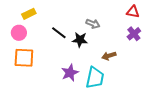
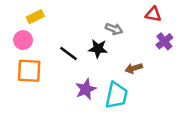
red triangle: (133, 12) -> (153, 14), moved
black line: (59, 33) -> (69, 54), moved

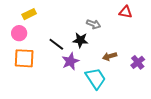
purple cross: (164, 41) -> (138, 62), moved
purple star: (86, 89) -> (70, 61), moved
cyan trapezoid: (116, 95) -> (95, 78), turned -45

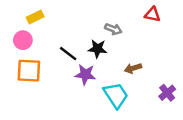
purple star: (70, 61) -> (85, 74), turned 30
purple cross: (138, 62) -> (167, 93), moved

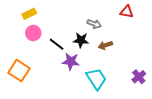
pink circle: (23, 40) -> (33, 33), moved
brown arrow: (133, 68) -> (105, 45), moved
orange square: (29, 71) -> (19, 71), moved, turned 30

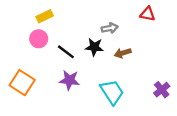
yellow rectangle: (29, 14) -> (45, 16), moved
gray arrow: (94, 24) -> (110, 28), turned -32
purple star: (71, 61) -> (69, 80), moved

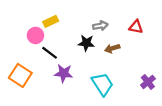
red triangle: (148, 14) -> (136, 27), moved
yellow rectangle: (45, 16) -> (51, 21), moved
black line: (66, 52) -> (50, 53), moved

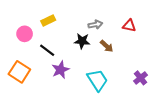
pink circle: (35, 35) -> (25, 34), moved
brown arrow: (112, 48) -> (107, 46), turned -120
purple star: (64, 73) -> (60, 70), turned -30

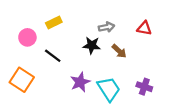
purple star: (60, 70) -> (80, 82), moved
purple cross: (141, 78) -> (144, 87), moved, turned -32

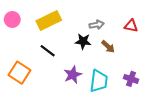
yellow rectangle: (54, 22) -> (49, 21), size x1.6
pink circle: (27, 37) -> (12, 19), moved
cyan trapezoid: (109, 89) -> (99, 81), turned 40

